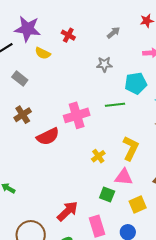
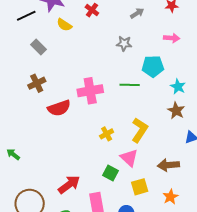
pink triangle: (124, 177) -> (129, 158), turned 30

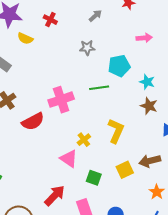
pink arrow: (172, 38) -> (144, 38), moved
pink triangle: (129, 158) -> (69, 159), moved
yellow square: (140, 187) -> (125, 170), moved

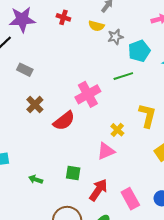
yellow semicircle: (25, 38) -> (96, 26), moved
gray star: (87, 48) -> (115, 37), moved
pink triangle: (69, 159) -> (106, 151), turned -48
green square: (94, 178) -> (73, 173), moved

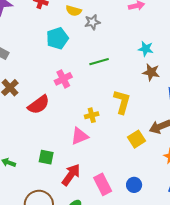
cyan pentagon: (139, 51) -> (57, 38), moved
pink cross: (88, 94) -> (63, 79), size x0.7
yellow cross: (117, 130) -> (92, 115), turned 32

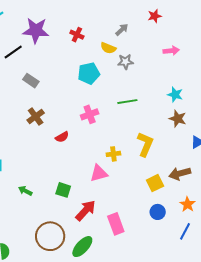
red semicircle: (39, 105) -> (62, 137), size x0.6
blue circle: (134, 185) -> (158, 212), moved

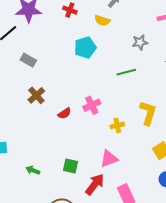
gray star: (125, 62) -> (140, 42), moved
pink cross: (90, 114) -> (92, 105), moved
pink triangle: (99, 173) -> (109, 159), moved

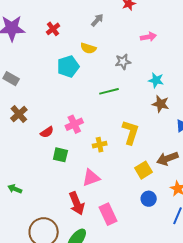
red cross: (70, 10) -> (53, 29), turned 32
yellow semicircle: (102, 20) -> (88, 48), moved
green square: (71, 166) -> (60, 155), moved
red arrow: (95, 184) -> (77, 203), turned 120

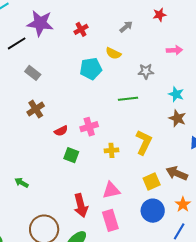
brown arrow: (167, 158) -> (177, 173), turned 35
pink triangle: (91, 178) -> (111, 190), moved
blue circle: (149, 199) -> (153, 211), size x1.5

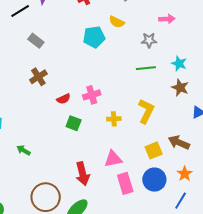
pink arrow: (174, 50) -> (167, 19), moved
green line: (128, 99) -> (146, 68), moved
pink rectangle: (110, 220) -> (125, 183), moved

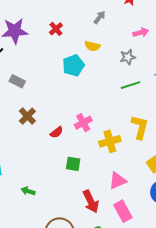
yellow cross: (114, 119) -> (110, 141), size x1.5
green square: (74, 123) -> (73, 164), moved
pink rectangle: (125, 183) -> (123, 211), moved

